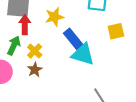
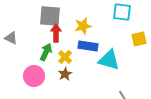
blue rectangle: (73, 39) -> (88, 46), moved, turned -42

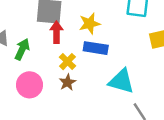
green arrow: (46, 52) -> (22, 49), moved
cyan triangle: (109, 60) -> (121, 81), moved

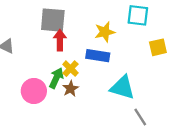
yellow star: (90, 24) -> (105, 32), moved
green arrow: (22, 49) -> (56, 78), moved

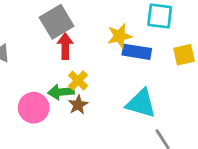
gray square: (53, 20) -> (57, 22), turned -36
blue rectangle: (98, 56) -> (137, 52), moved
green arrow: (56, 78) -> (61, 92), turned -120

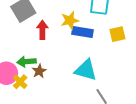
red arrow: (65, 46) -> (42, 30), moved
yellow cross: (78, 80) -> (20, 82), moved

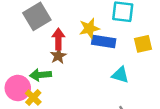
cyan triangle: (86, 70) -> (120, 75), moved, size x0.7
brown star: (39, 71) -> (58, 56), moved

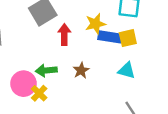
yellow square: (143, 44) -> (128, 38), moved
brown star: (58, 56) -> (81, 70), moved

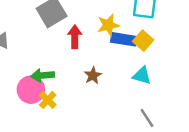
yellow square: (128, 38) -> (143, 41), turned -36
green arrow: (46, 70) -> (43, 75), moved

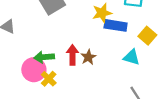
red arrow: (75, 37) -> (72, 55), moved
yellow square: (143, 41) -> (147, 36), moved

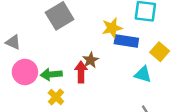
brown star: (88, 57) -> (91, 60), moved
pink circle: (34, 70) -> (25, 72), moved

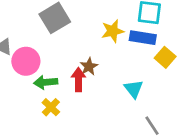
blue rectangle: (126, 41) -> (143, 38), moved
pink circle: (25, 72) -> (26, 61), moved
cyan triangle: (143, 74) -> (134, 89), moved, turned 36

